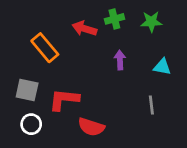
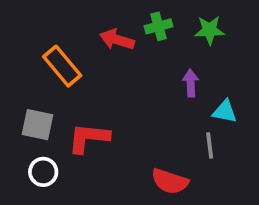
purple arrow: (120, 60) -> (191, 83), moved
cyan triangle: (162, 67) -> (225, 111), moved
red semicircle: (91, 127) -> (170, 181), moved

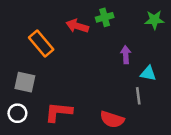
green star: (210, 30) -> (154, 20), moved
red L-shape: (89, 138) -> (59, 112), moved
white circle: (43, 172) -> (17, 113), moved

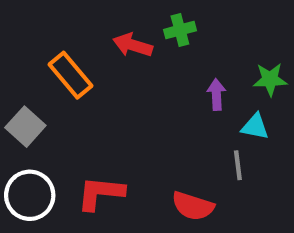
green star: (154, 20) -> (270, 79), moved
gray square: (25, 82) -> (25, 127), moved, turned 30
white circle: (17, 113) -> (30, 195), size x1.5

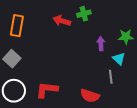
orange rectangle: (70, 75) -> (17, 26), moved, turned 50
cyan triangle: (255, 127) -> (119, 59), turned 32

